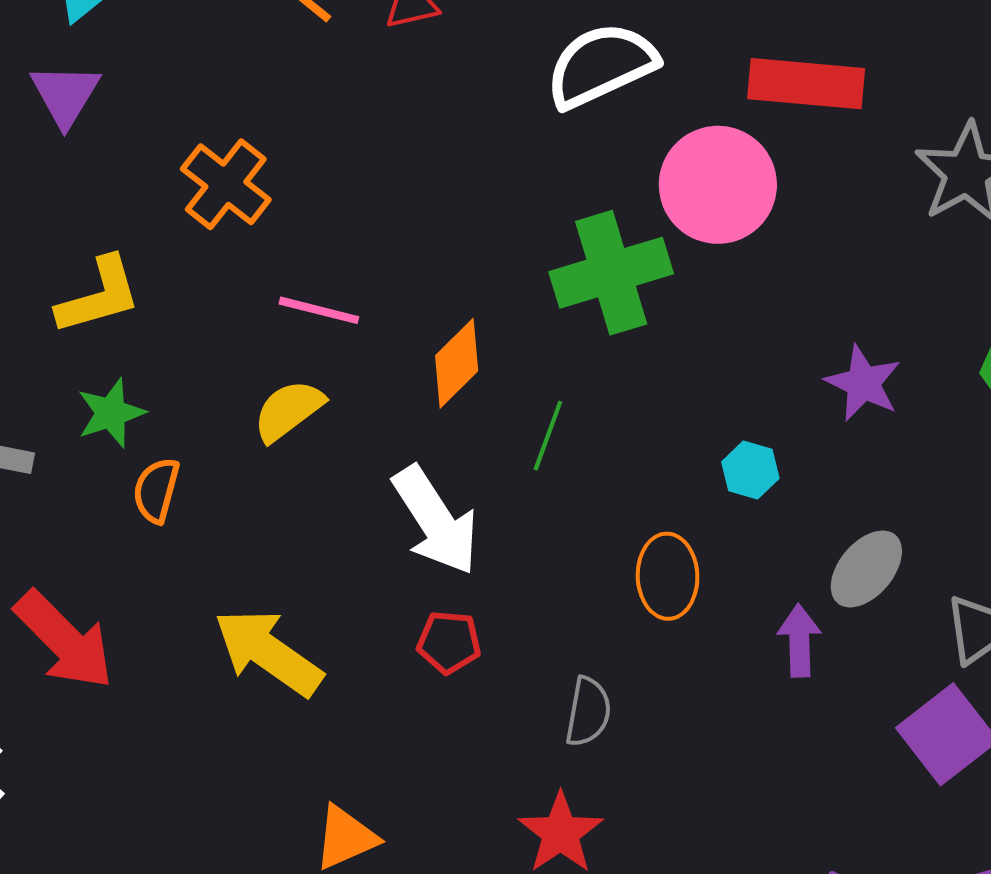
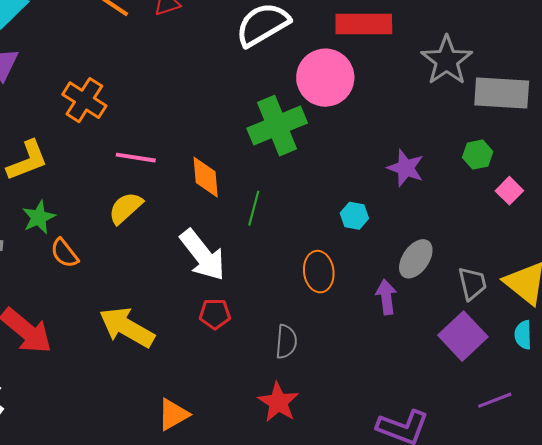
orange diamond: (457, 363) -> (206, 177), turned -45
orange semicircle: (156, 490) -> (64, 253), turned -48

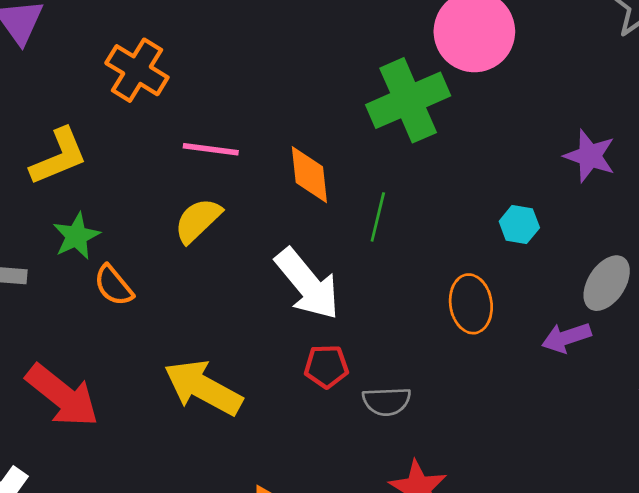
purple arrow: (386, 297) -> (566, 338), turned -100
gray semicircle: (286, 342) -> (387, 401), moved, turned 84

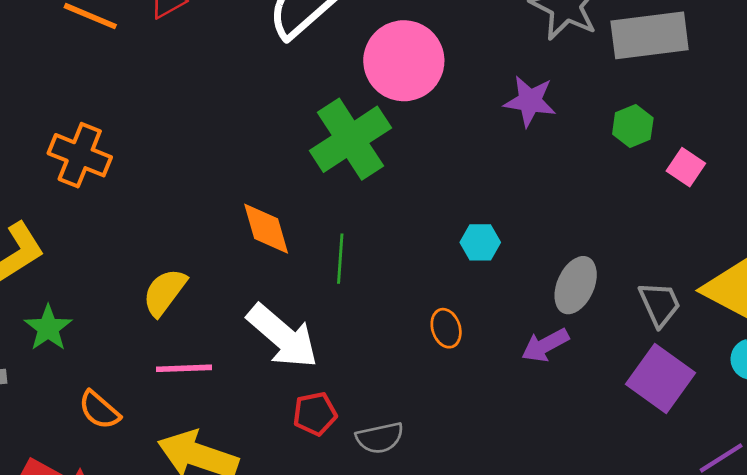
pink line: (211, 149) -> (184, 368), moved
purple star: (590, 156) -> (530, 101), moved
orange semicircle: (114, 285) -> (99, 410), moved
orange ellipse: (471, 304) -> (446, 328), size x0.7

